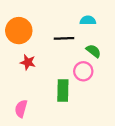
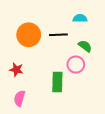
orange circle: (19, 31) -> (29, 35), moved
red star: (28, 62) -> (16, 70), moved

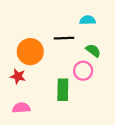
orange circle: (29, 35) -> (30, 52), moved
pink semicircle: (19, 98) -> (21, 108), turned 70

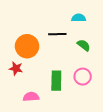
pink circle: (83, 71) -> (83, 77), moved
pink semicircle: (21, 108) -> (31, 97), moved

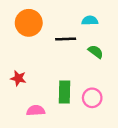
orange circle: (27, 46) -> (29, 23), moved
pink circle: (83, 77) -> (92, 98), moved

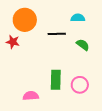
red star: (18, 78) -> (13, 42), moved

